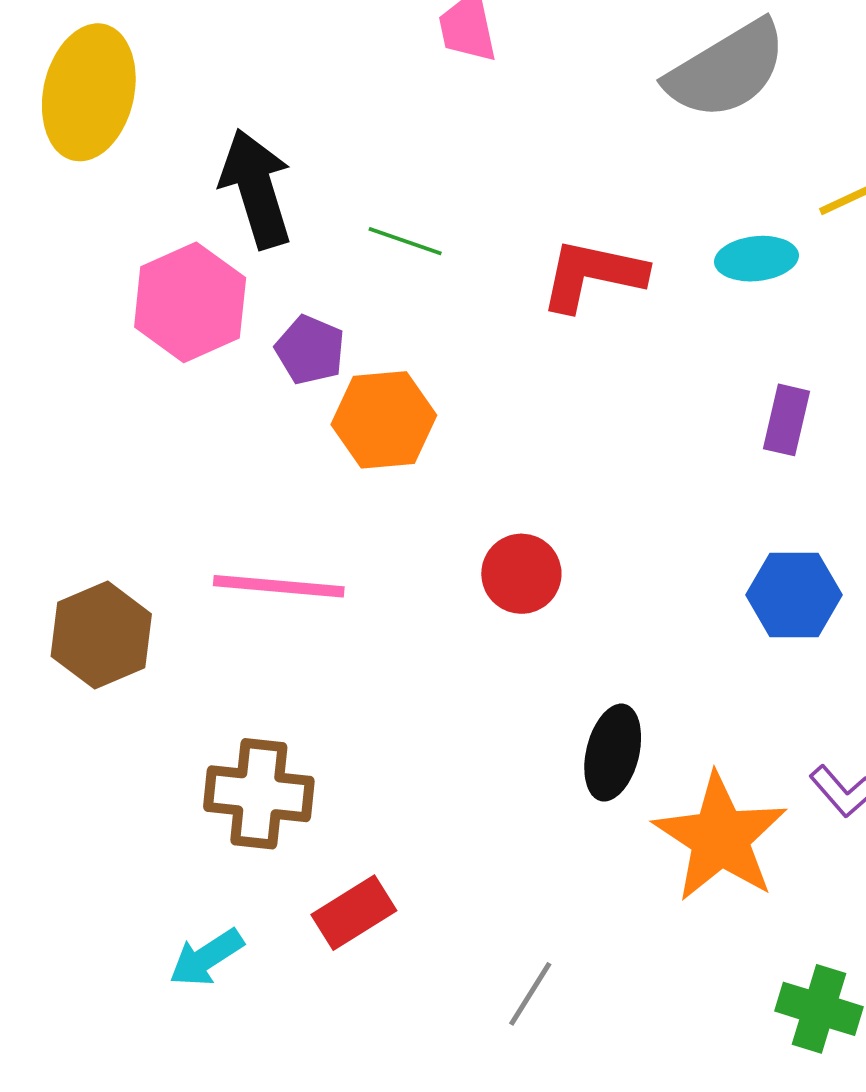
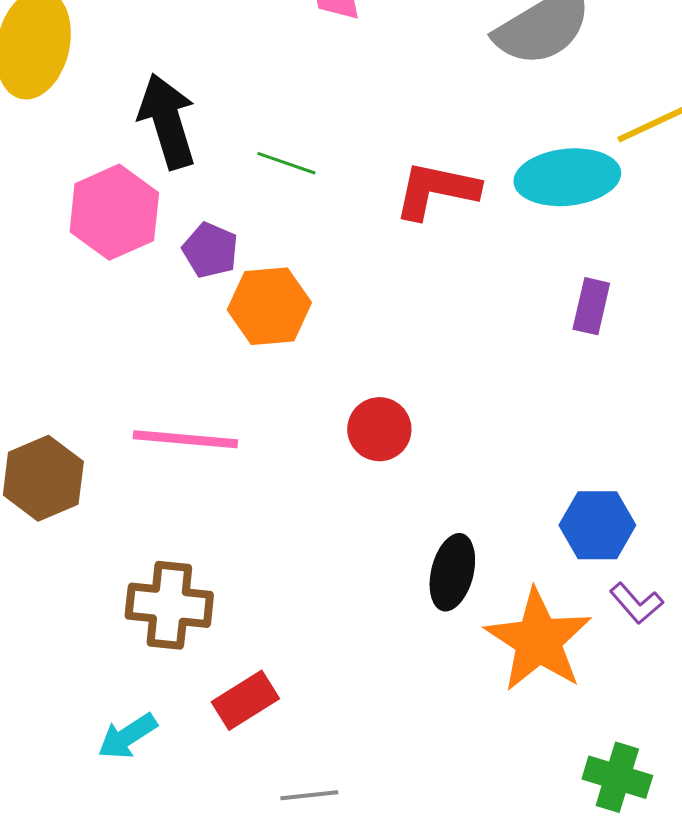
cyan ellipse: (756, 259) -> (567, 177), size x1.6
blue hexagon: (794, 595) -> (597, 525), moved
gray line: (530, 994) -> (309, 795), moved, turned 52

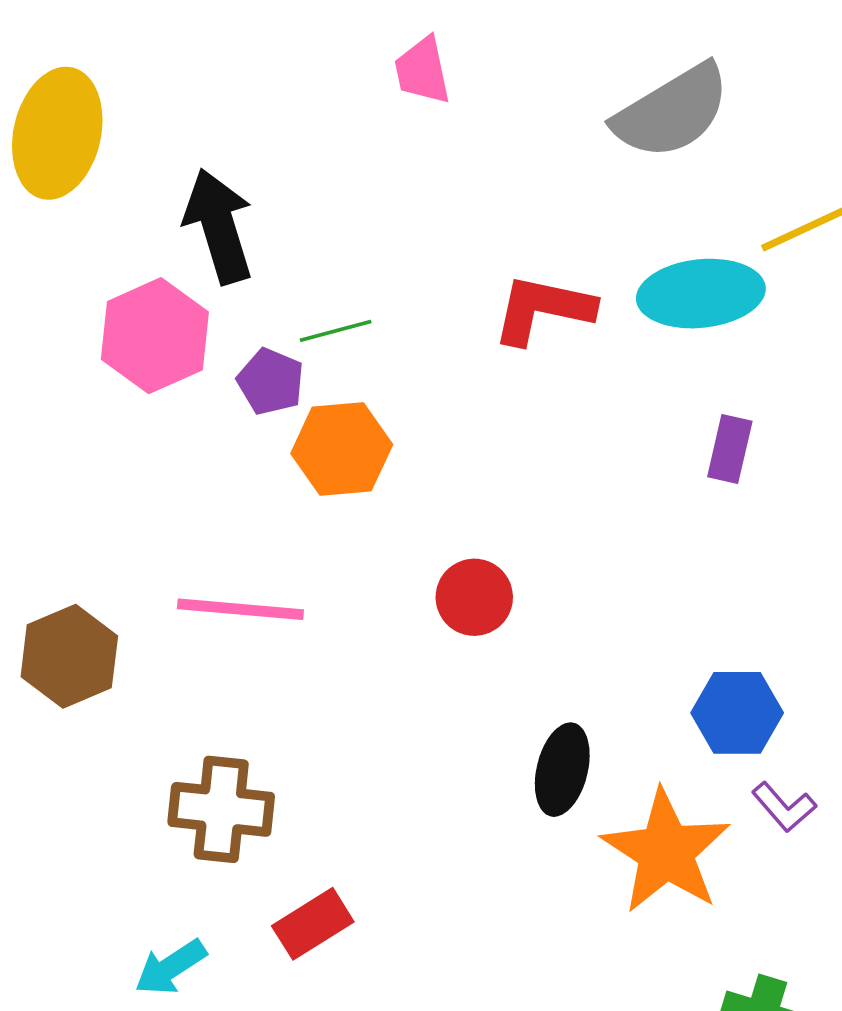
green line: (286, 163) -> (336, 331), moved, turned -34

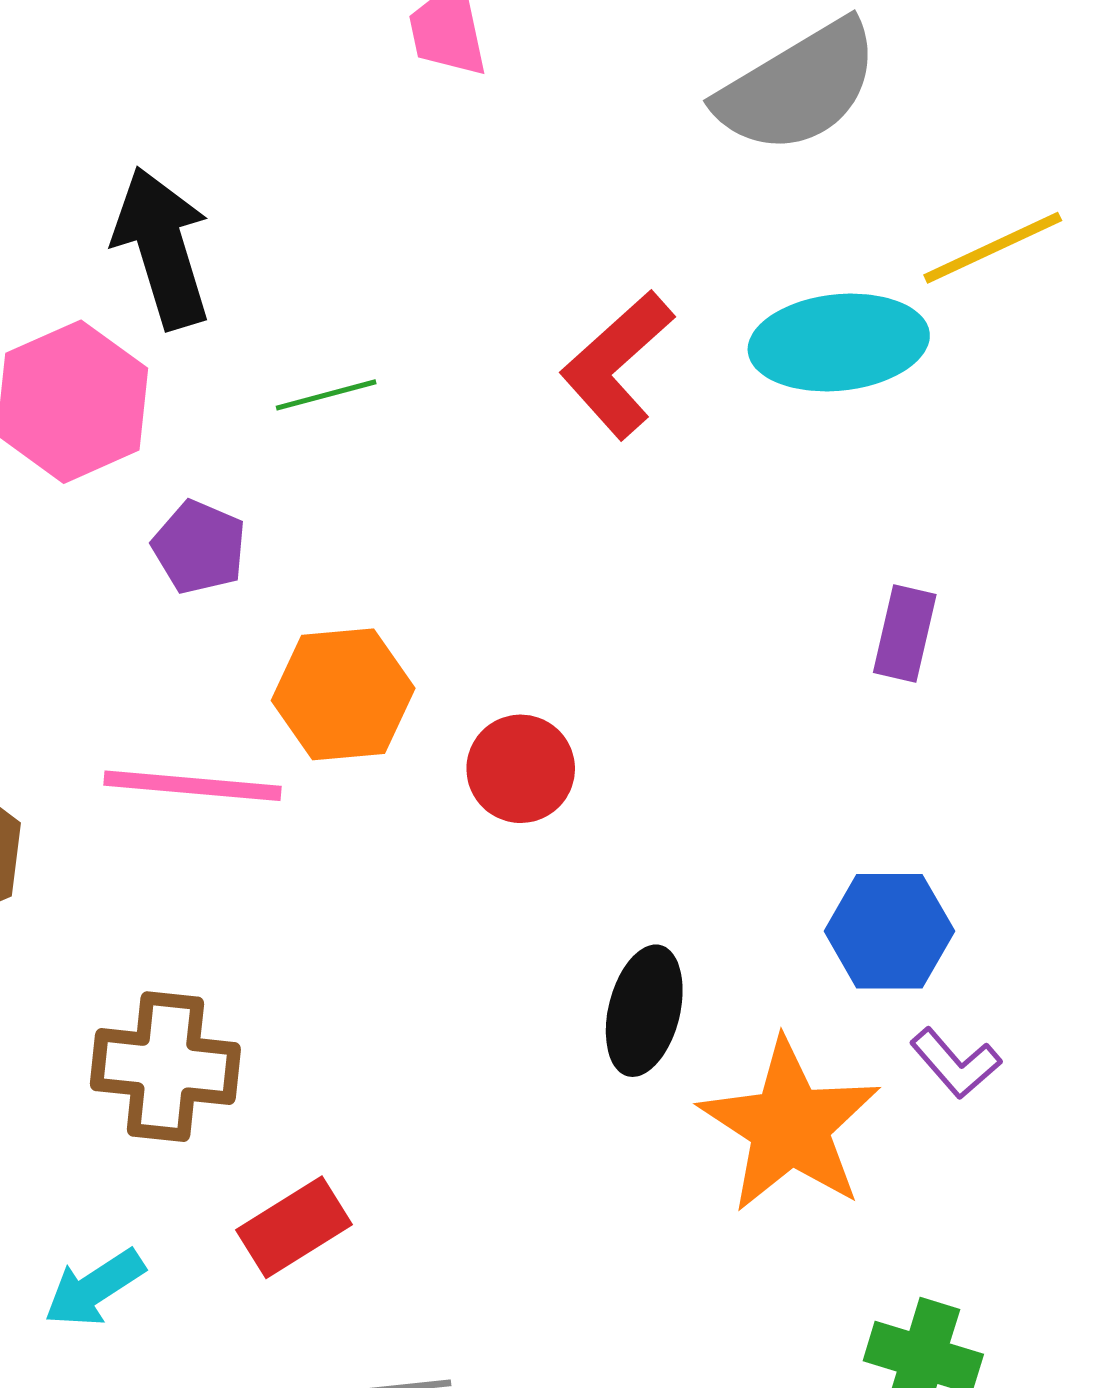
red L-shape: (543, 309) -> (617, 364), turned -54
purple pentagon: (271, 382) -> (199, 547), moved
orange hexagon: (342, 449) -> (343, 694), moved
purple rectangle: (730, 449) -> (905, 633), moved

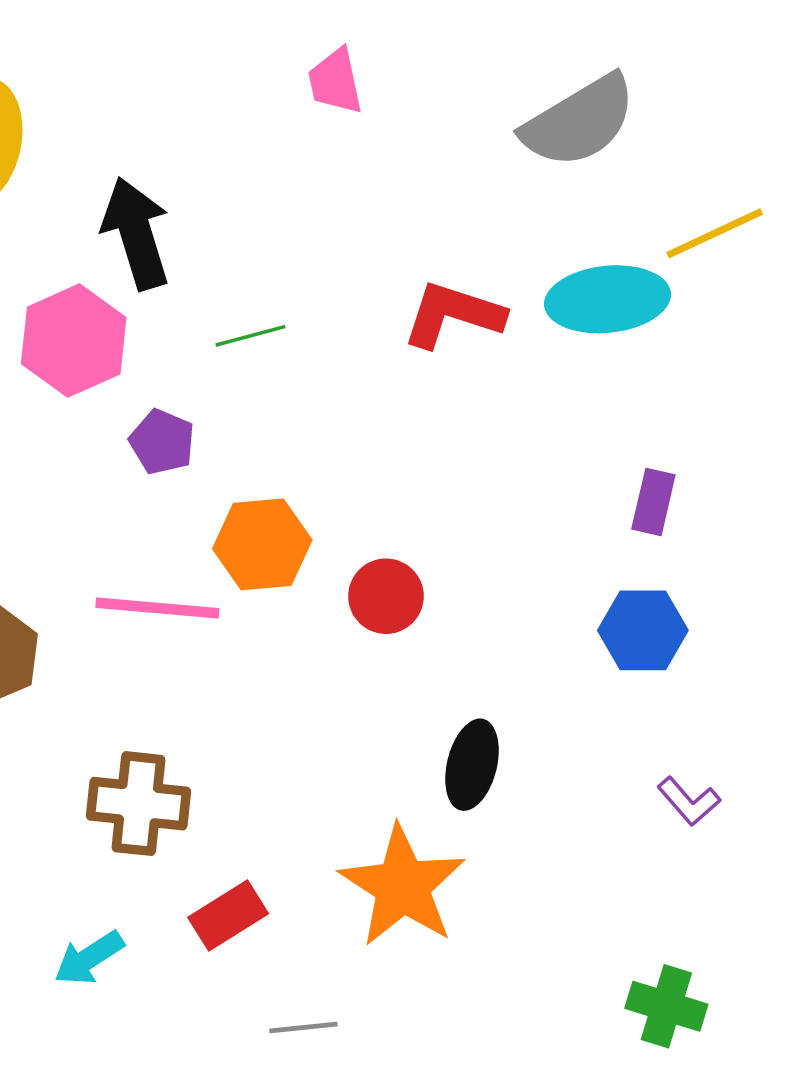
red L-shape: (617, 364) -> (453, 315), turned 60
blue hexagon: (889, 931) -> (643, 630), moved
orange star: (790, 1126) -> (402, 886), moved

